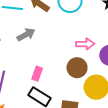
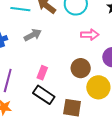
pink arrow: (85, 44) -> (90, 35), moved

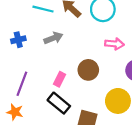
brown circle: (81, 68) -> (88, 70), moved

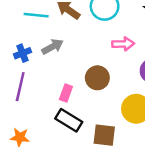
blue cross: (18, 40) -> (22, 53), moved
purple line: (22, 84) -> (20, 87), moved

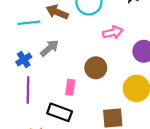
black rectangle: (69, 120) -> (60, 112), moved

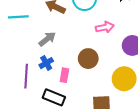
cyan line: (29, 23) -> (18, 17), moved
blue cross: (24, 60) -> (46, 63), moved

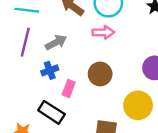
pink arrow: (105, 27) -> (103, 32), moved
purple line: (26, 76) -> (25, 42), moved

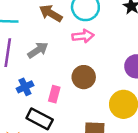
blue cross: (50, 70) -> (25, 87), moved

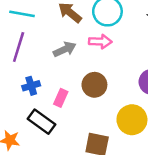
gray arrow: (38, 50) -> (65, 49), moved

